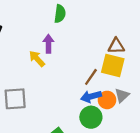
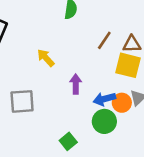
purple arrow: (48, 44) -> (76, 84), moved
brown line: (91, 77) -> (104, 40), moved

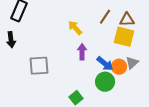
yellow arrow: (46, 58) -> (75, 28), moved
blue arrow: (104, 99) -> (105, 64), turned -126

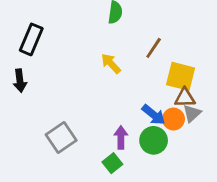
brown triangle: (127, 20) -> (185, 98), moved
purple arrow: (82, 52) -> (121, 138), moved
gray square: (39, 66) -> (61, 138), moved, turned -30

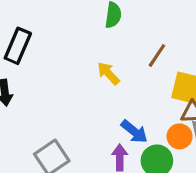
blue arrow: (154, 115) -> (134, 132), moved

